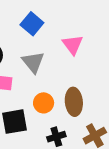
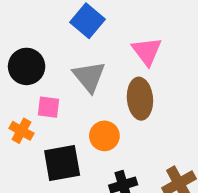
brown ellipse: (74, 102) -> (140, 99), moved

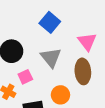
pink square: (49, 107) -> (25, 77), turned -32

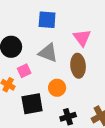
blue square: (50, 22) -> (47, 20), turned -36
gray triangle: (51, 58) -> (48, 53), turned -30

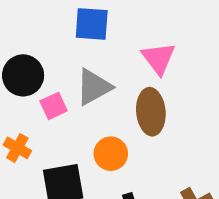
gray triangle: (48, 53) -> (94, 87), turned -50
pink square: (24, 71) -> (54, 106), moved

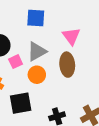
orange circle: (111, 154) -> (37, 75), moved

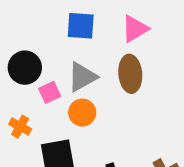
pink triangle: (71, 36) -> (135, 29), moved, turned 36
brown ellipse: (67, 65) -> (130, 74), moved

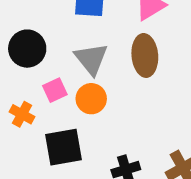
gray triangle: (82, 77) -> (91, 59), turned -40
pink square: (50, 92) -> (55, 90), moved

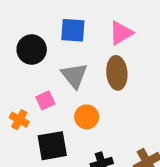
black circle: (27, 49) -> (32, 49), moved
orange circle: (91, 99) -> (87, 117), moved

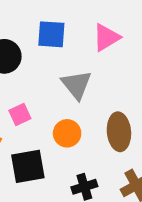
brown ellipse: (117, 73) -> (119, 132), moved
gray triangle: (74, 76) -> (77, 85), moved

